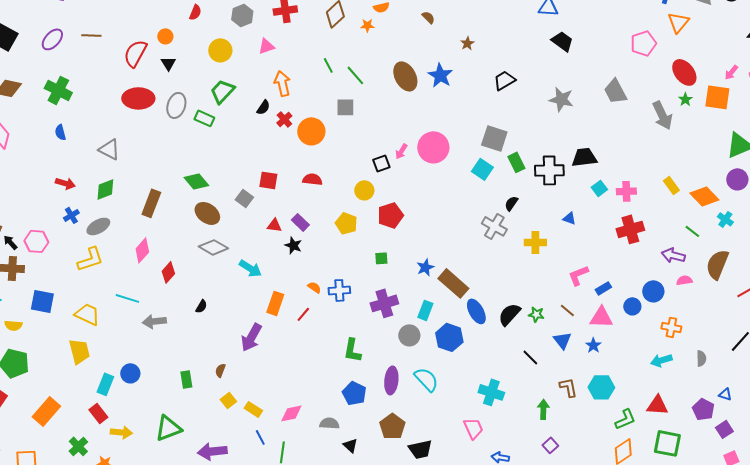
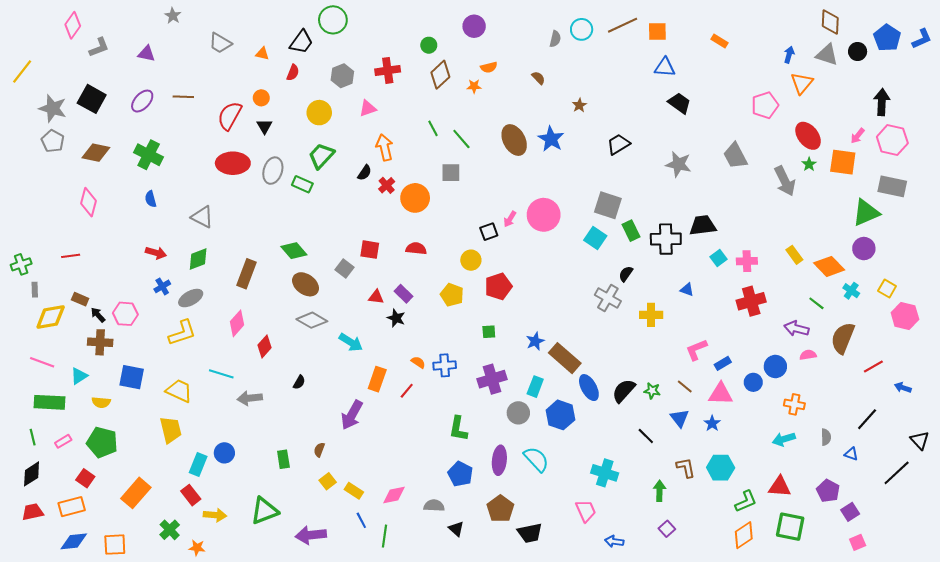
blue triangle: (725, 394) -> (851, 454), moved

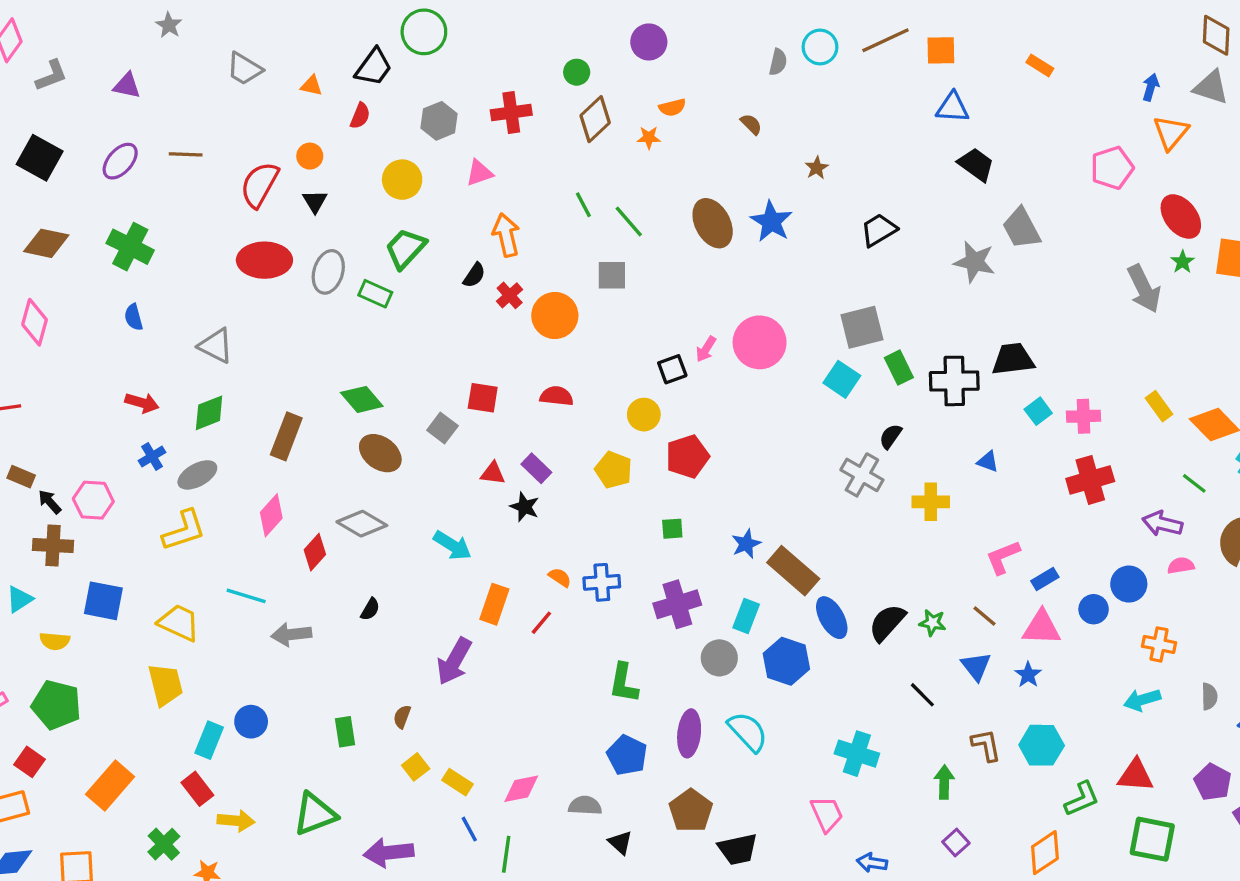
gray trapezoid: (735, 156) -> (1021, 228), moved
gray square: (608, 205) -> (862, 327), turned -32
gray diamond: (312, 320) -> (362, 524), moved
orange diamond: (744, 535) -> (1045, 853), moved

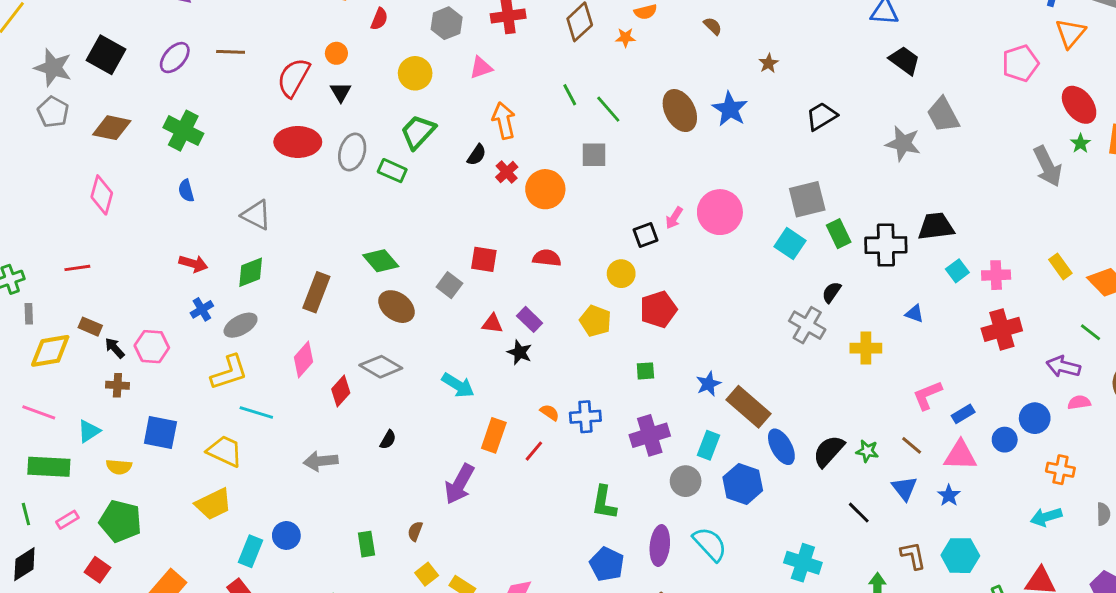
brown cross: (53, 545) -> (117, 385), size x0.7
cyan line: (246, 596) -> (256, 412), moved
yellow trapezoid: (165, 685) -> (213, 504), turned 78

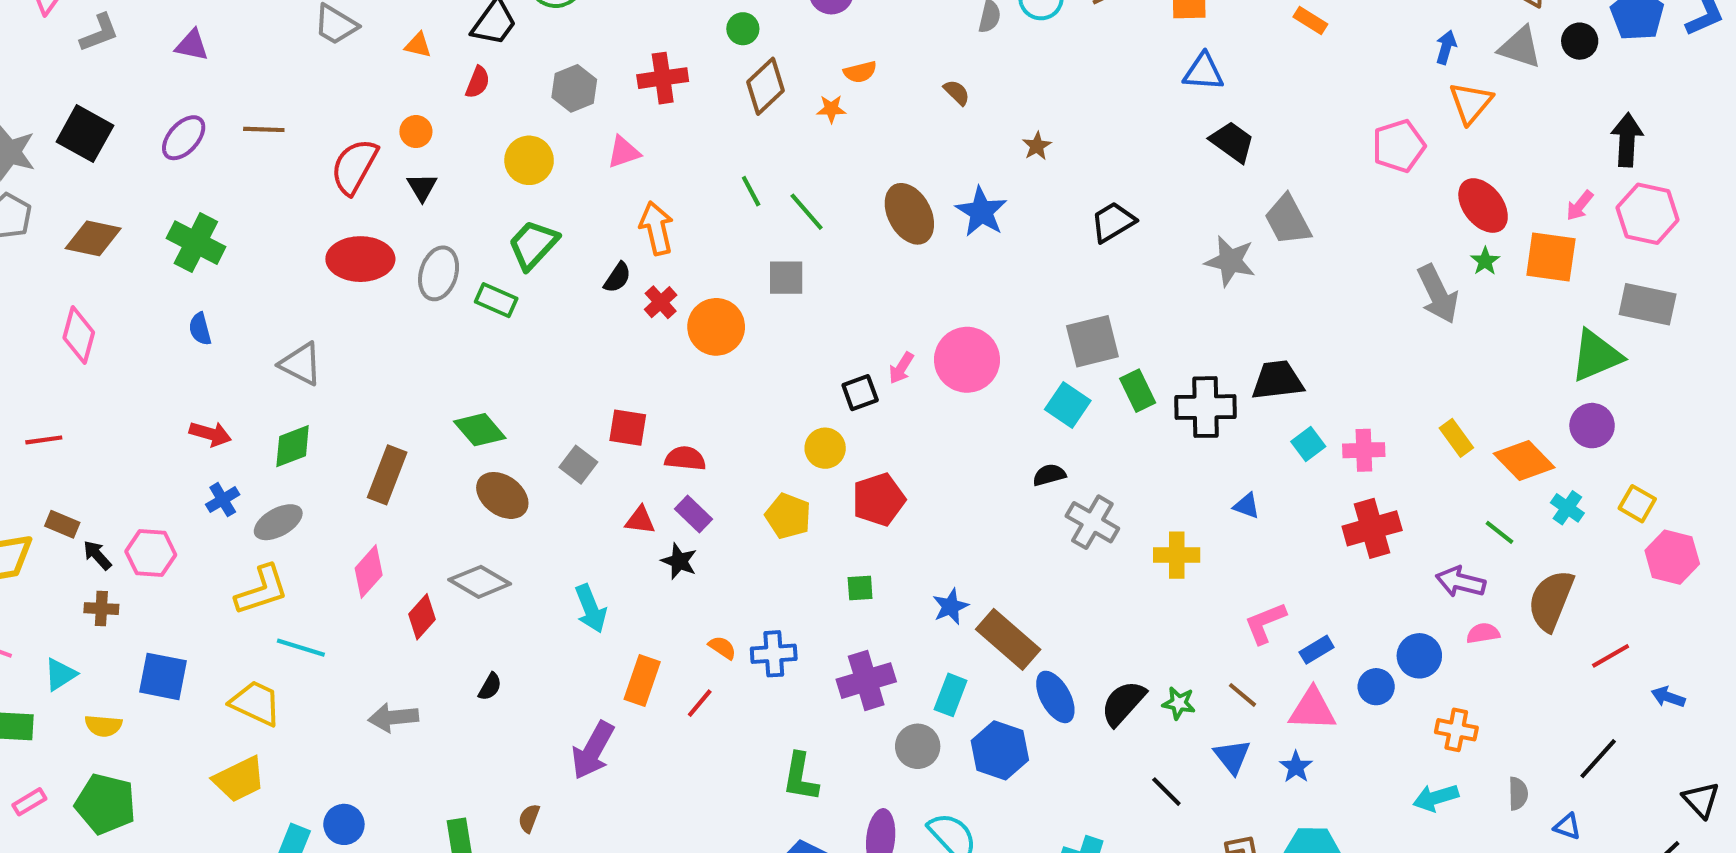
red semicircle: (547, 258) -> (685, 458), moved
black semicircle: (832, 292) -> (1049, 475), moved, turned 40
cyan arrow: (458, 385) -> (591, 609), turned 36

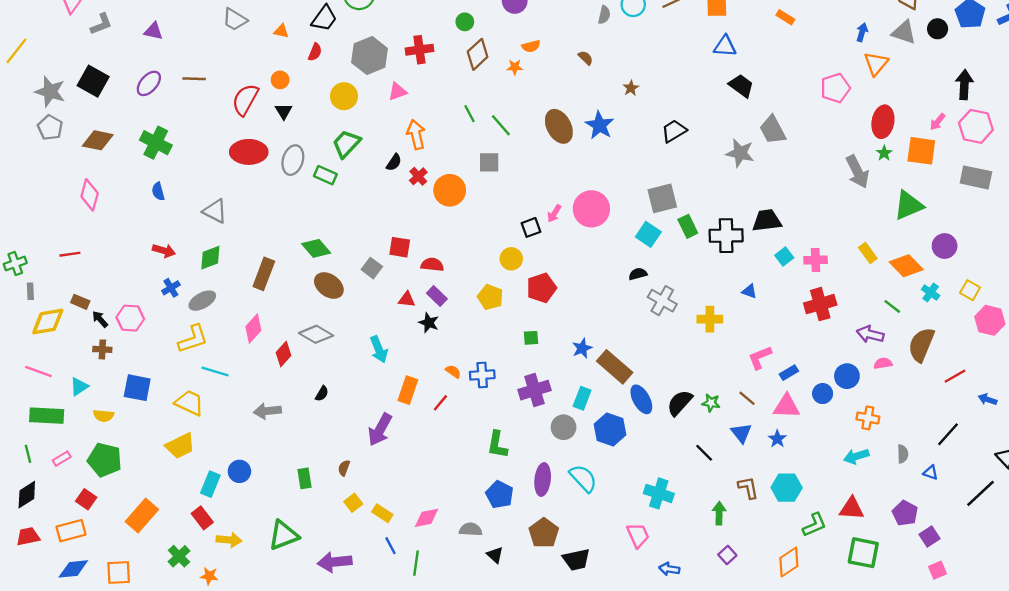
gray hexagon: (574, 88) -> (370, 56), size x1.4
red ellipse: (1483, 206) -> (883, 122), turned 48
green triangle: (1596, 356) -> (909, 205), moved

